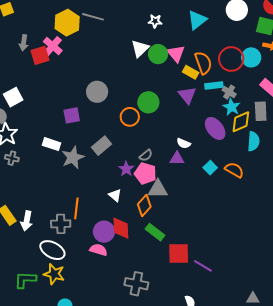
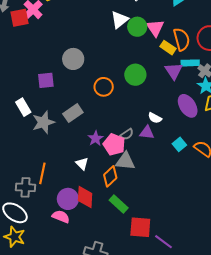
purple triangle: (187, 95) -> (174, 71), moved
green circle: (148, 102) -> (135, 75), moved
white rectangle: (51, 144) -> (23, 107), turned 36
gray semicircle: (146, 155) -> (127, 134), moved

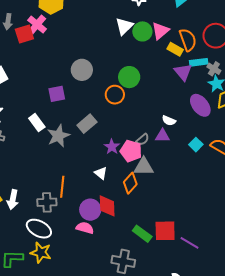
pink triangle: (155, 28) -> (160, 31), turned 30
green circle: (135, 75) -> (129, 77), moved
green rectangle: (119, 204) -> (142, 234), moved

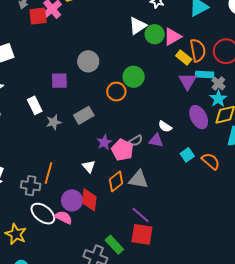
gray star: (58, 136) -> (54, 122), size x0.7
gray triangle: (144, 167) -> (138, 179), moved
white ellipse: (39, 229) -> (43, 214), moved
green rectangle: (142, 234) -> (114, 245), moved
purple line: (190, 243) -> (141, 215), moved

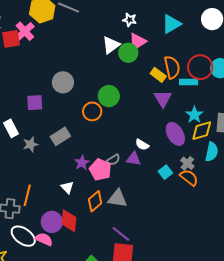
pink triangle: (172, 37) -> (137, 42), moved
cyan rectangle: (205, 74) -> (189, 82), moved
gray cross: (218, 83) -> (187, 163), moved

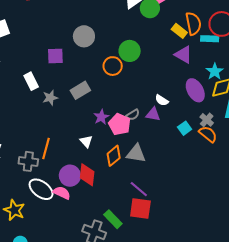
purple triangle: (163, 99) -> (183, 55), turned -30

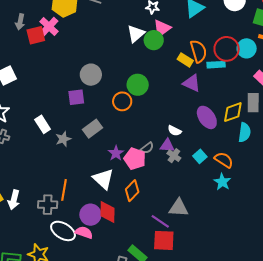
purple square: (55, 56) -> (76, 97), moved
cyan star: (215, 71) -> (222, 182), moved
gray cross: (207, 120) -> (174, 156), moved
white triangle: (86, 141) -> (103, 179), size x1.6
gray triangle: (136, 154) -> (179, 208), moved

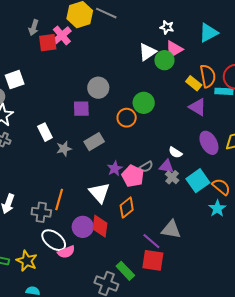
cyan square: (200, 156) -> (198, 181), size x1.6
pink semicircle: (84, 232) -> (66, 252), moved, turned 132

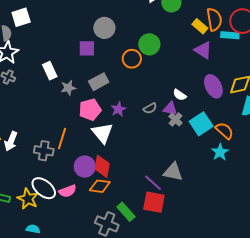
pink pentagon: (133, 176) -> (90, 110), moved, turned 30
orange diamond: (127, 207) -> (100, 186), moved, turned 45
white ellipse: (54, 240) -> (44, 188), moved

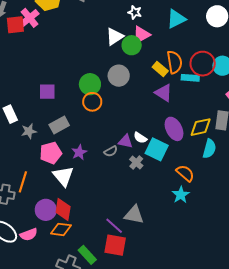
gray circle: (104, 28) -> (119, 76), moved
green circle: (149, 44) -> (90, 84), moved
purple triangle: (170, 109) -> (125, 141), moved
cyan square: (201, 124) -> (157, 149), moved, turned -30

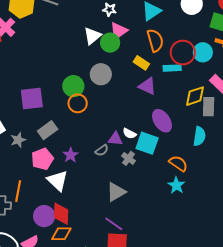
orange semicircle: (174, 62) -> (155, 40), moved
purple square: (47, 92) -> (32, 98), size x1.4
yellow diamond: (201, 127) -> (195, 96), moved
gray triangle: (134, 215) -> (116, 192), moved, turned -35

